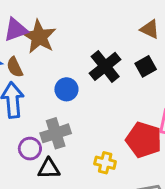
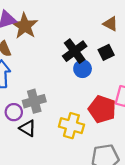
blue circle: (66, 89) -> (83, 69), moved
yellow cross: (105, 163) -> (71, 126), size x1.5
black triangle: (49, 169) -> (28, 128), turned 30

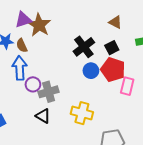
blue circle: (83, 69) -> (91, 71), moved
red pentagon: (102, 109) -> (113, 70), moved
purple circle: (14, 112) -> (33, 84), moved

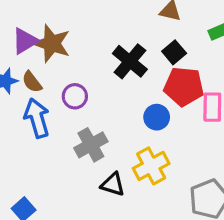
blue circle: (91, 71) -> (157, 117), moved
purple circle: (33, 84) -> (75, 96), moved
yellow cross: (82, 113) -> (151, 166), turned -30
black triangle: (43, 116) -> (113, 184), moved

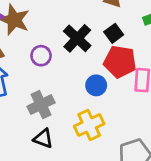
purple circle: (75, 96) -> (41, 56), moved
black triangle: (113, 184) -> (43, 138), moved

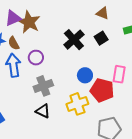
purple circle: (41, 56) -> (36, 58), moved
red pentagon: (120, 62) -> (102, 90), moved

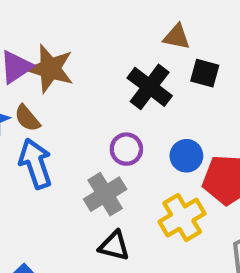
brown triangle: (102, 13) -> (177, 37), moved
black square: (101, 38) -> (205, 73), turned -32
purple circle: (36, 58) -> (126, 149), moved

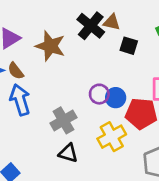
brown star: (50, 69) -> (50, 46), moved
black cross: (150, 87) -> (91, 26), moved
purple circle: (126, 149) -> (99, 94), moved

